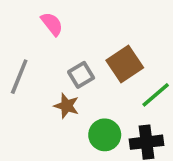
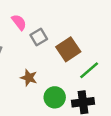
gray square: (81, 75) -> (39, 37), moved

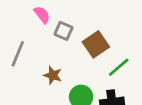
gray square: (39, 37) -> (64, 31), turned -35

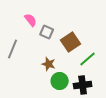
brown star: (53, 75) -> (49, 64), moved

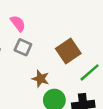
gray square: (47, 32) -> (23, 47), moved

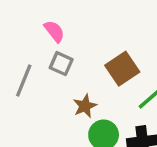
brown star: (41, 79) -> (85, 106), turned 30

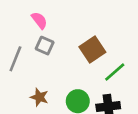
brown star: (85, 106) -> (39, 97), moved, turned -30

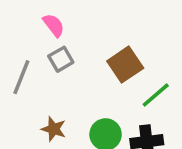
gray square: (45, 46) -> (61, 59), turned 36

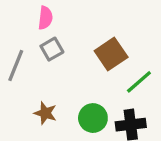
pink semicircle: (54, 25) -> (45, 18), turned 45

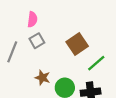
brown star: (45, 113) -> (42, 78), moved

